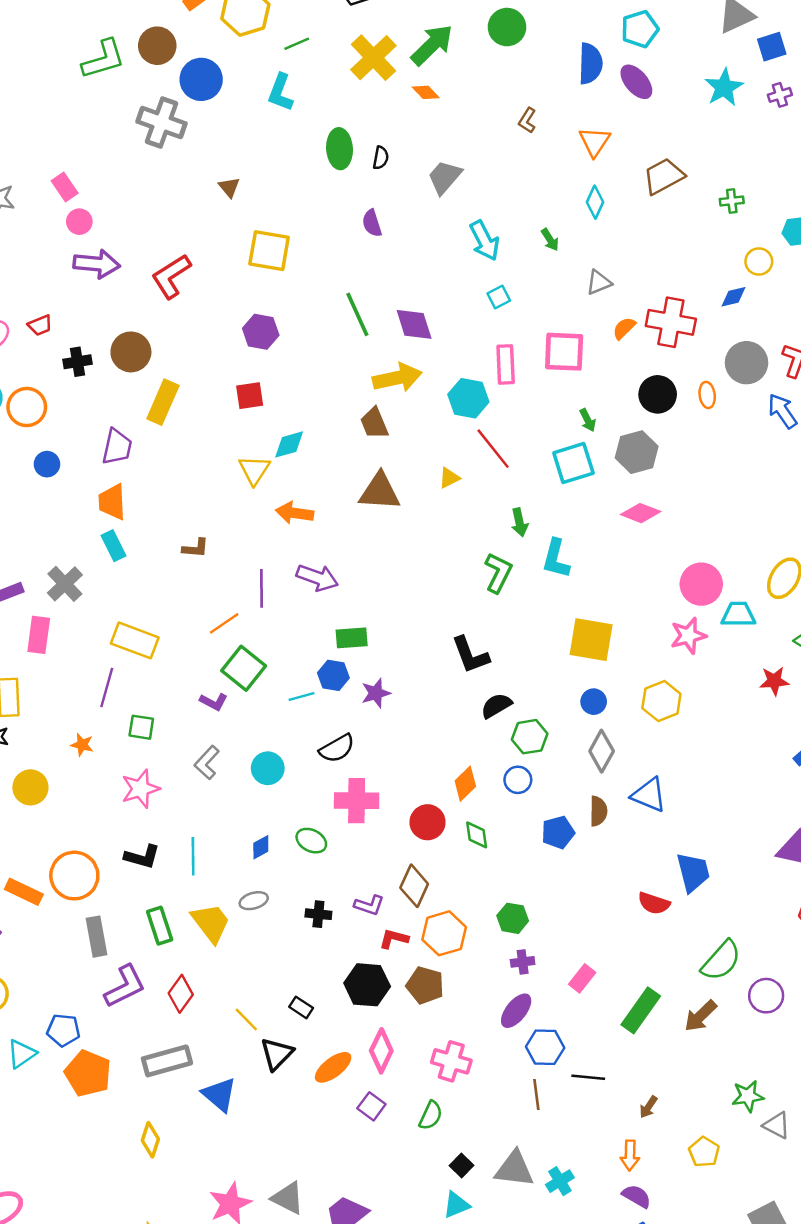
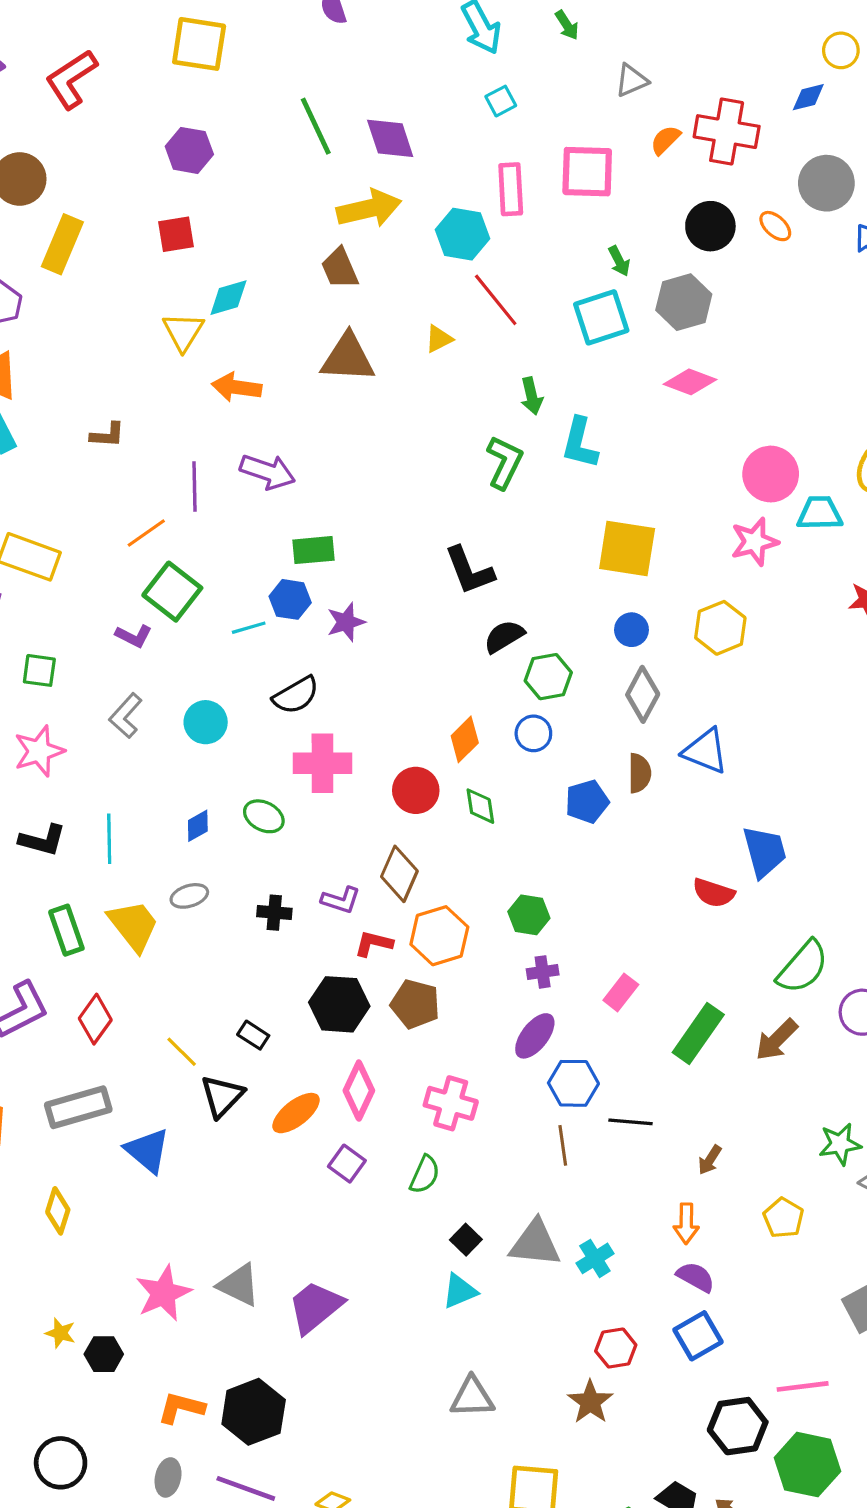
orange ellipse: (707, 395) -> (775, 226), turned -40

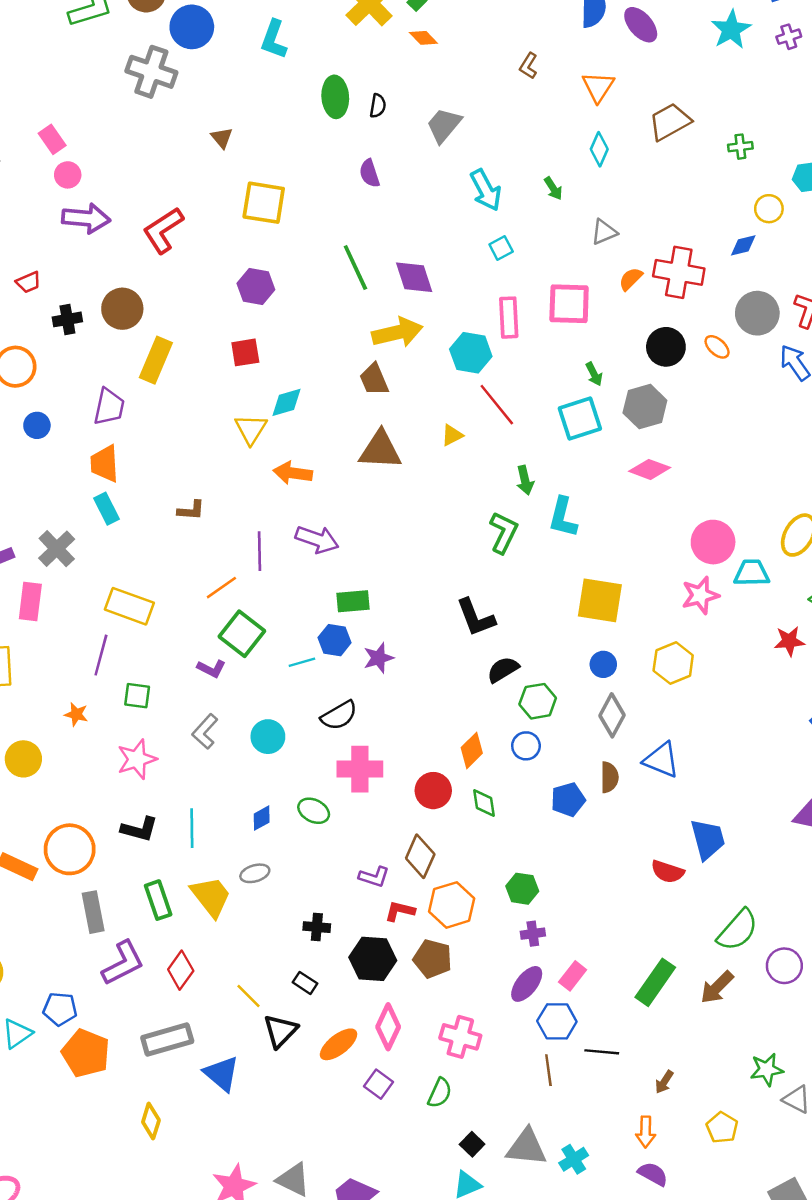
black cross: (274, 913) -> (317, 927), moved
pink rectangle: (621, 992) -> (573, 976), moved

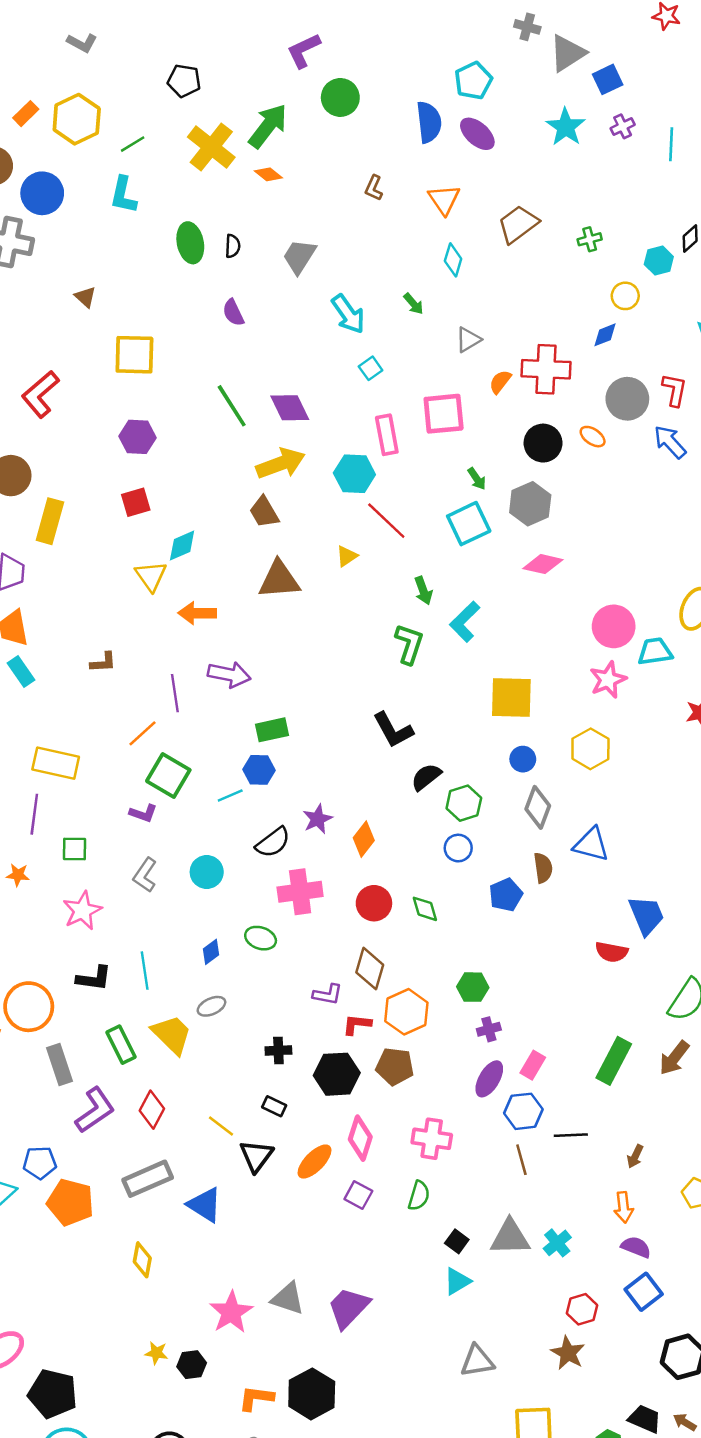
cyan L-shape: (563, 517) -> (465, 622), turned 39
purple star: (379, 658) -> (318, 819), moved
orange diamond: (472, 750) -> (364, 839), moved

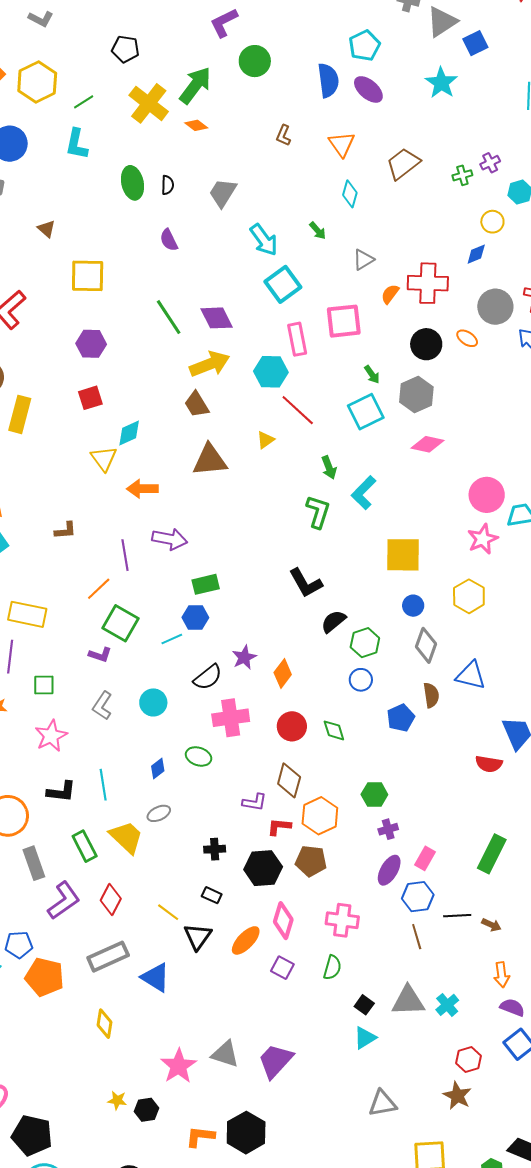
purple cross: (623, 126) -> (490, 163), moved
cyan square: (371, 368) -> (283, 284), size x1.8
brown arrow: (635, 1156) -> (491, 925), moved, turned -90

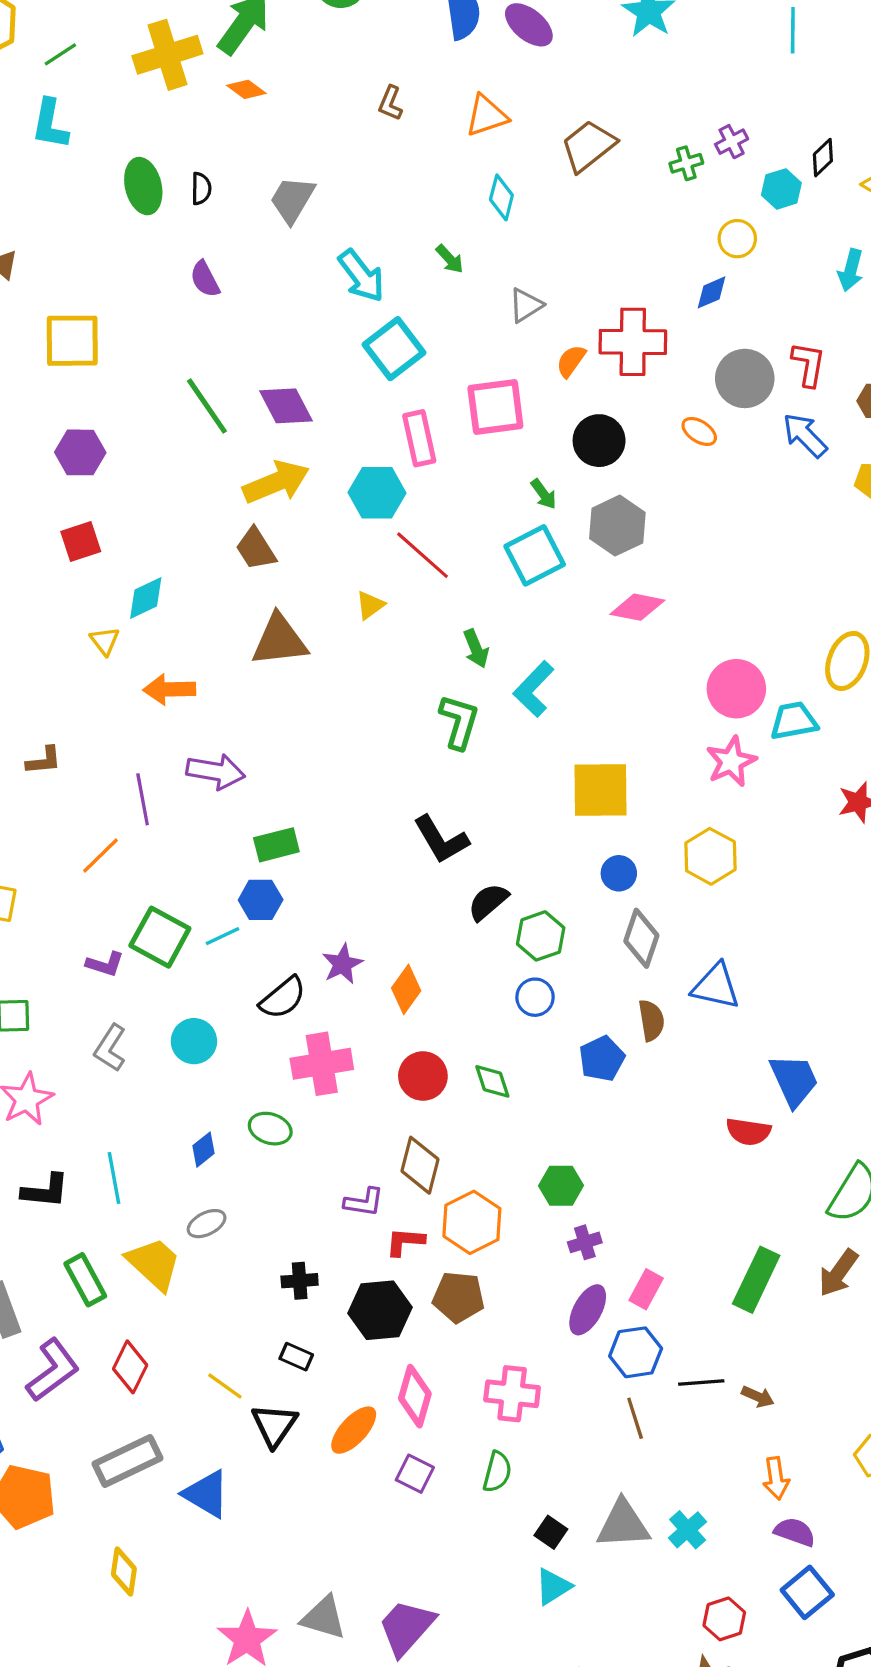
yellow cross: (149, 103) -> (167, 55), turned 36
orange triangle: (342, 144) -> (487, 116), turned 48
black circle: (426, 344) -> (599, 441), moved
yellow triangle: (104, 459) -> (105, 641), size x0.7
green square: (120, 623) -> (160, 937), moved

